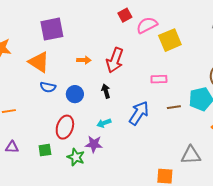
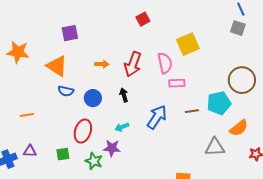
pink semicircle: (147, 25) -> (165, 63), moved, turned 105
purple square: (52, 29) -> (70, 33), size x0.7
gray triangle: (191, 155) -> (215, 147), moved

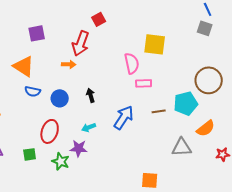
red square: (143, 19) -> (99, 19), moved
yellow square: (188, 44) -> (155, 44), turned 30
red arrow: (133, 64) -> (81, 43), moved

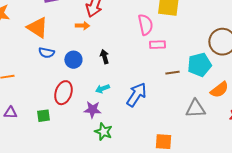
blue arrow: (124, 117) -> (136, 95), moved
green star: (61, 161) -> (103, 132), moved

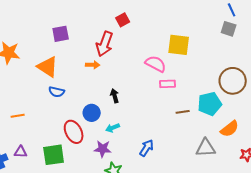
pink semicircle: (145, 25) -> (156, 64), turned -50
blue circle: (73, 60) -> (92, 113), moved
red ellipse: (63, 93) -> (74, 132), turned -45
blue arrow: (136, 95) -> (147, 148), moved, size x0.7
green square: (43, 116) -> (54, 155), size x1.6

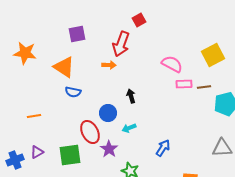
yellow square: (179, 45) -> (213, 55), moved, turned -35
brown line: (183, 112) -> (204, 87), moved
purple star: (103, 149) -> (109, 149), moved, turned 30
purple triangle: (21, 152) -> (37, 152), turned -32

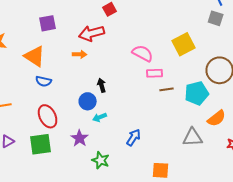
red arrow: (121, 44) -> (92, 33), turned 55
brown line: (204, 87) -> (167, 89), moved
blue circle: (108, 113) -> (88, 101), moved
red ellipse: (90, 132) -> (48, 116), moved

